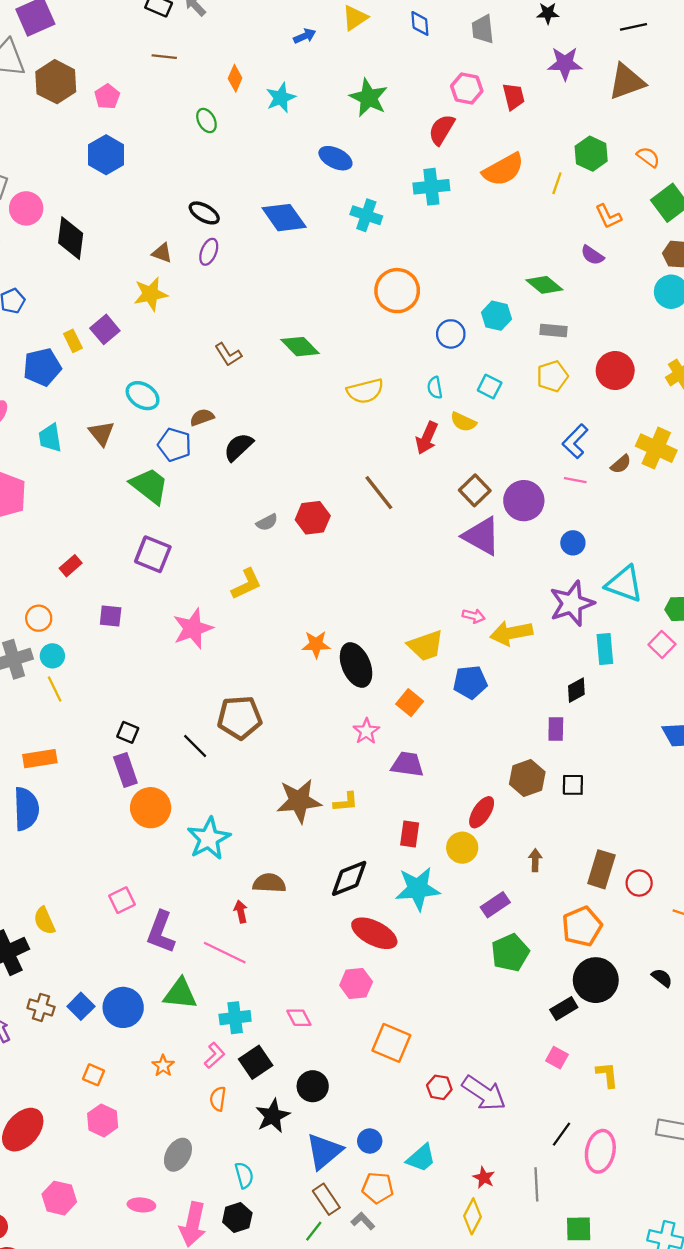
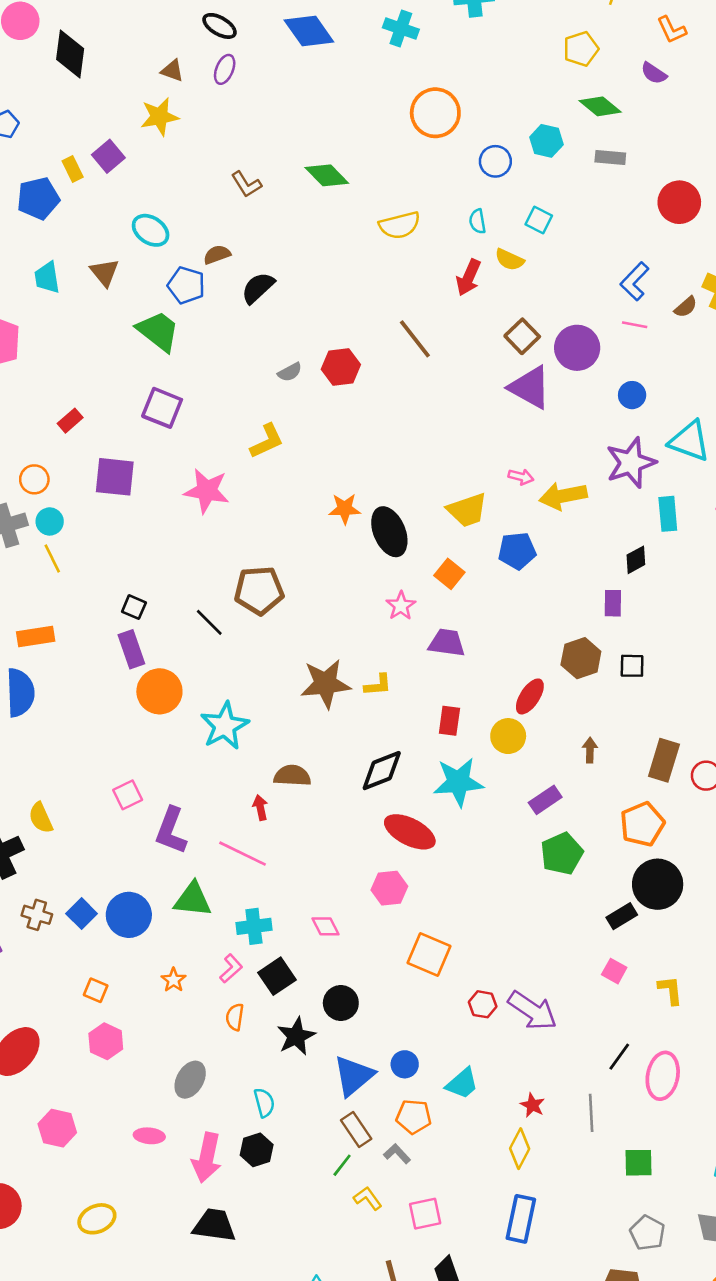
yellow pentagon: (552, 376) -> (581, 49), moved
purple square: (111, 616) -> (115, 477), size x1.6
pink star: (193, 628) -> (207, 491), turned 30

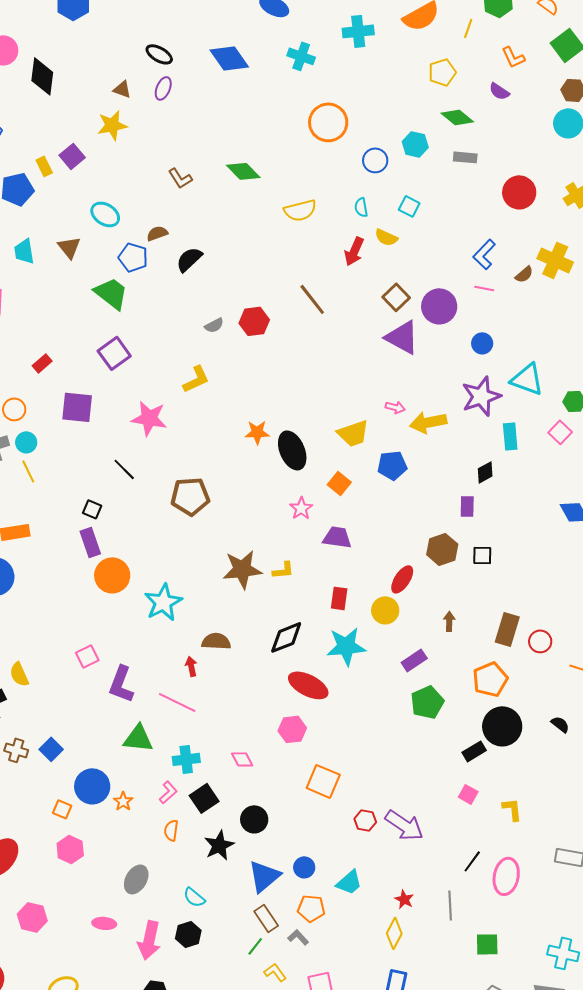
purple square: (162, 408) -> (114, 353), turned 32
black line: (209, 622) -> (124, 469), moved
blue circle: (129, 915) -> (92, 786), moved
cyan semicircle: (264, 1103) -> (194, 897), turned 145

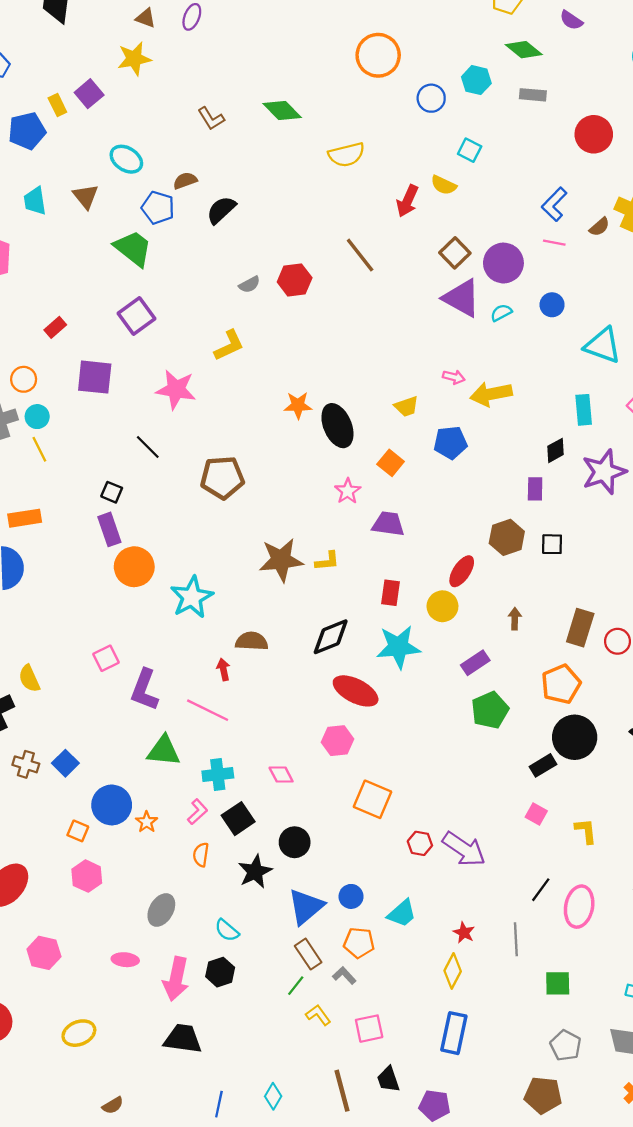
cyan semicircle: (361, 207) -> (501, 313), moved, turned 72
purple star: (481, 396) -> (604, 472), moved
yellow trapezoid: (353, 433) -> (406, 406), size x0.7

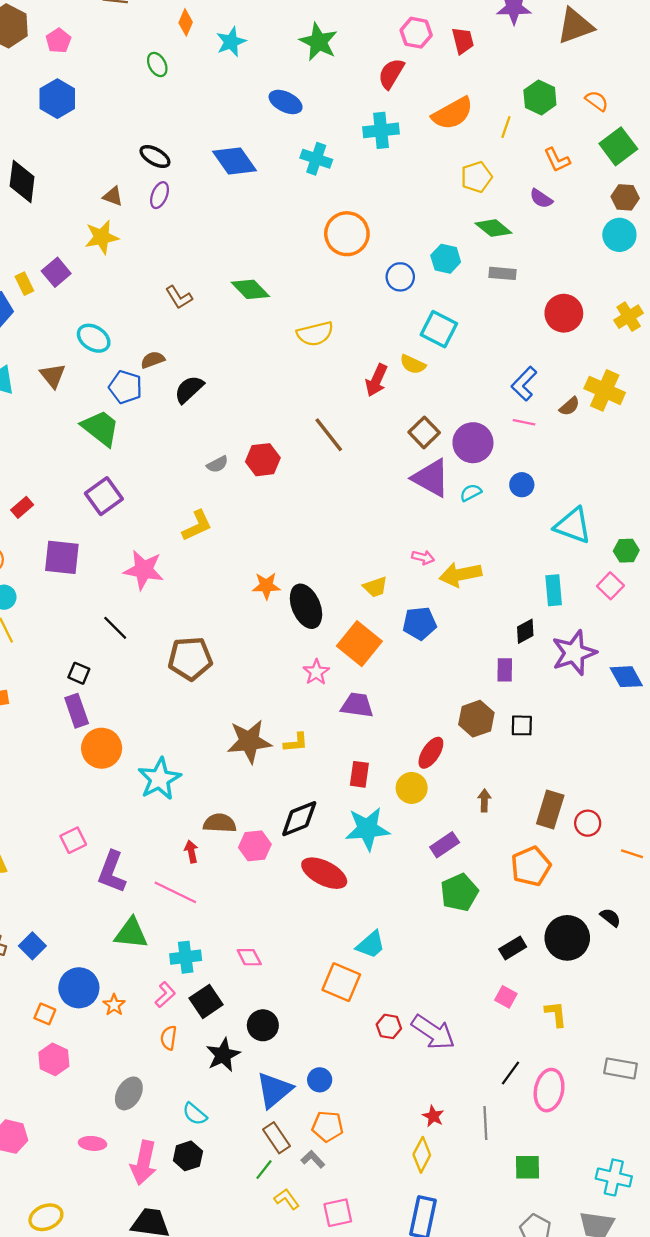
cyan square: (470, 150) -> (439, 329), size x1.5
orange square: (391, 463) -> (359, 644), size x1.6
black circle: (575, 737) -> (567, 938), moved
pink hexagon: (337, 741) -> (255, 846), moved
cyan trapezoid: (402, 913) -> (371, 945), moved

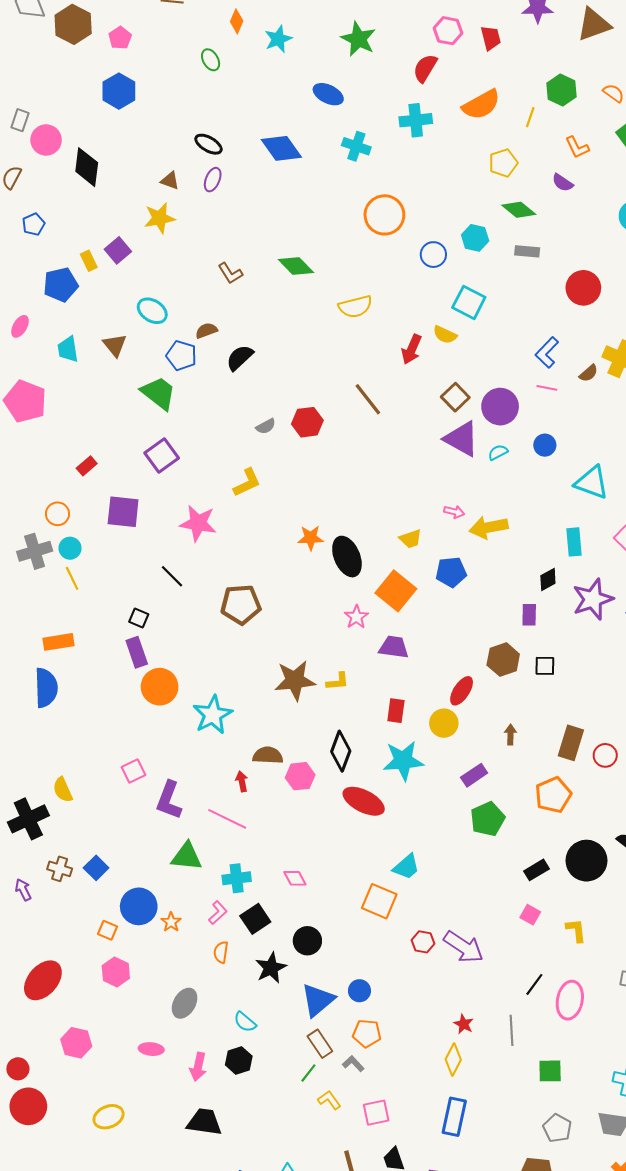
black diamond: (299, 819) -> (341, 751), turned -48
pink arrow: (144, 1163) -> (198, 1067), size x0.7

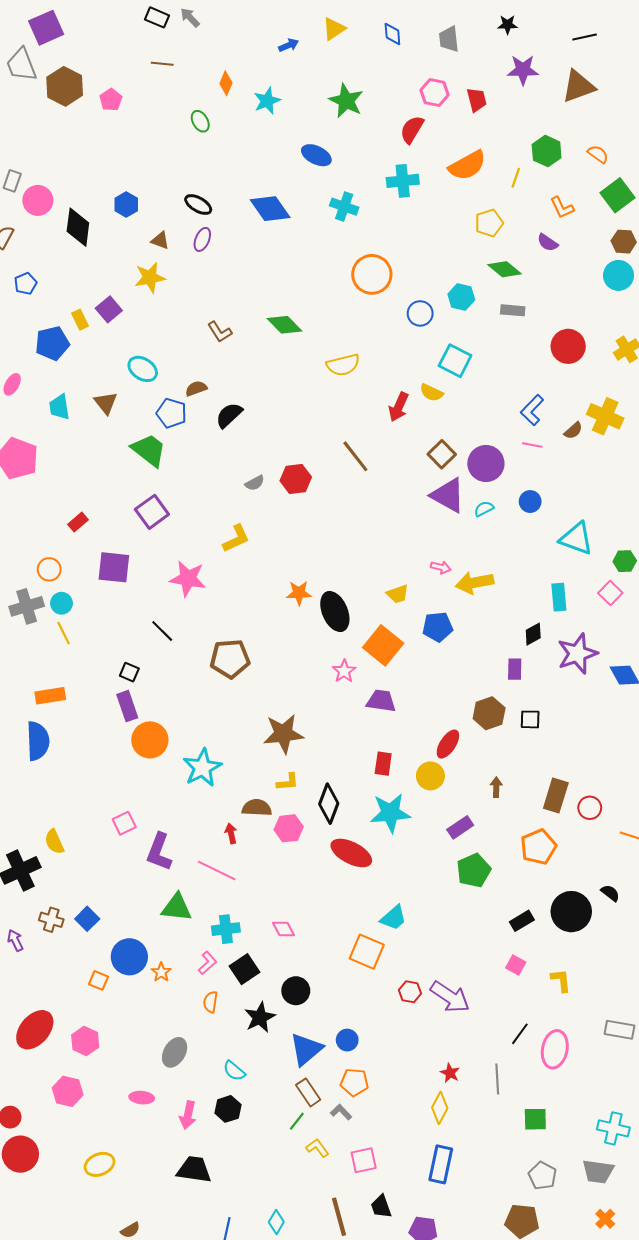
blue hexagon: (119, 91) -> (126, 205), moved, size x0.7
yellow L-shape: (338, 681) -> (288, 782), moved
pink hexagon: (116, 972) -> (85, 1041), moved

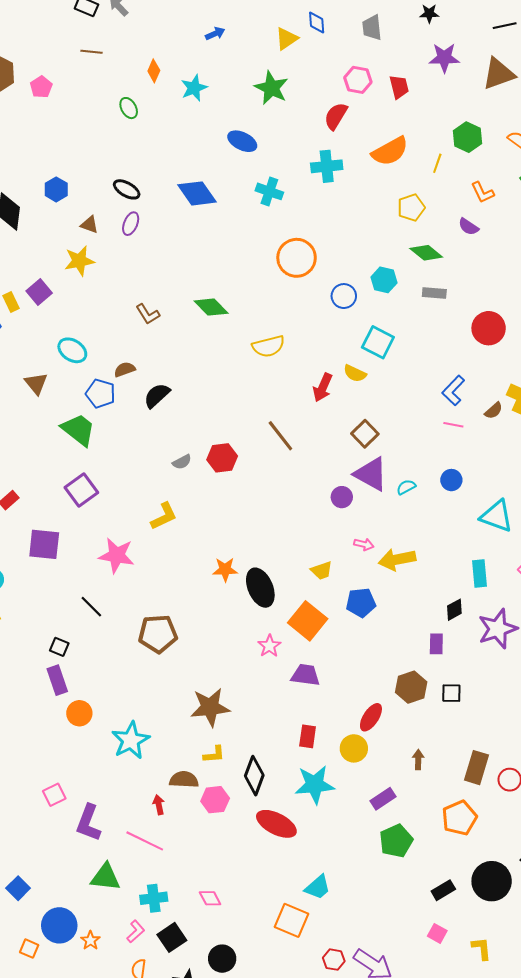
yellow triangle: (334, 29) -> (286, 39), moved
purple circle: (486, 463) -> (342, 497), moved, size x0.6
orange circle: (150, 740) -> (79, 713), size x0.7

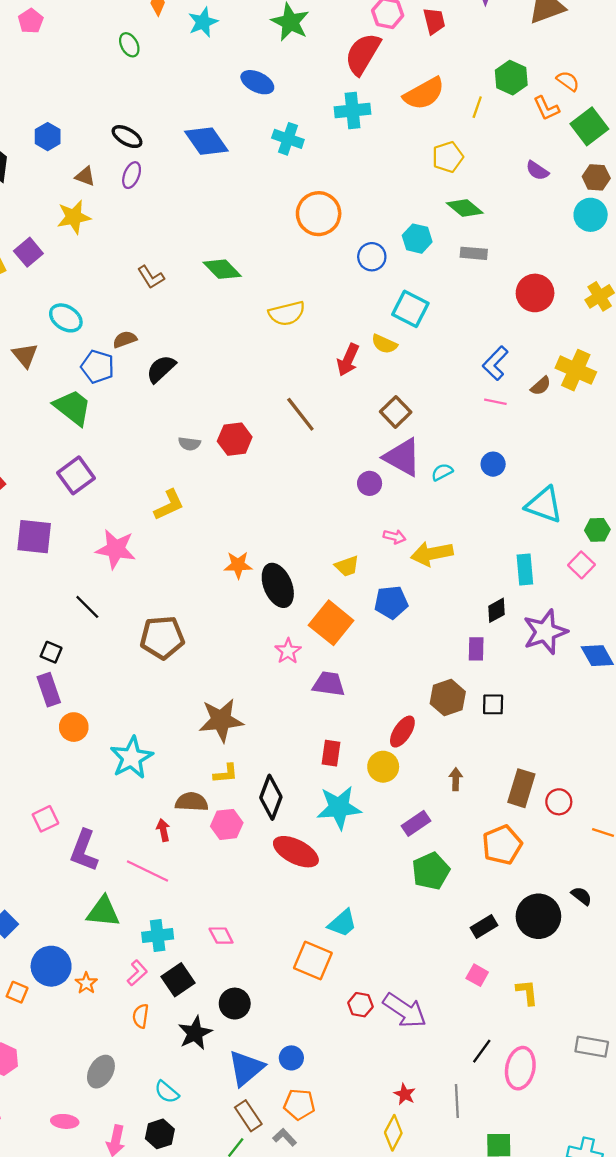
red semicircle: (336, 116) -> (363, 54), size x1.4
orange L-shape: (483, 192) -> (546, 108), moved
purple semicircle: (468, 227) -> (537, 171), moved
gray semicircle: (182, 462) -> (189, 444), turned 36

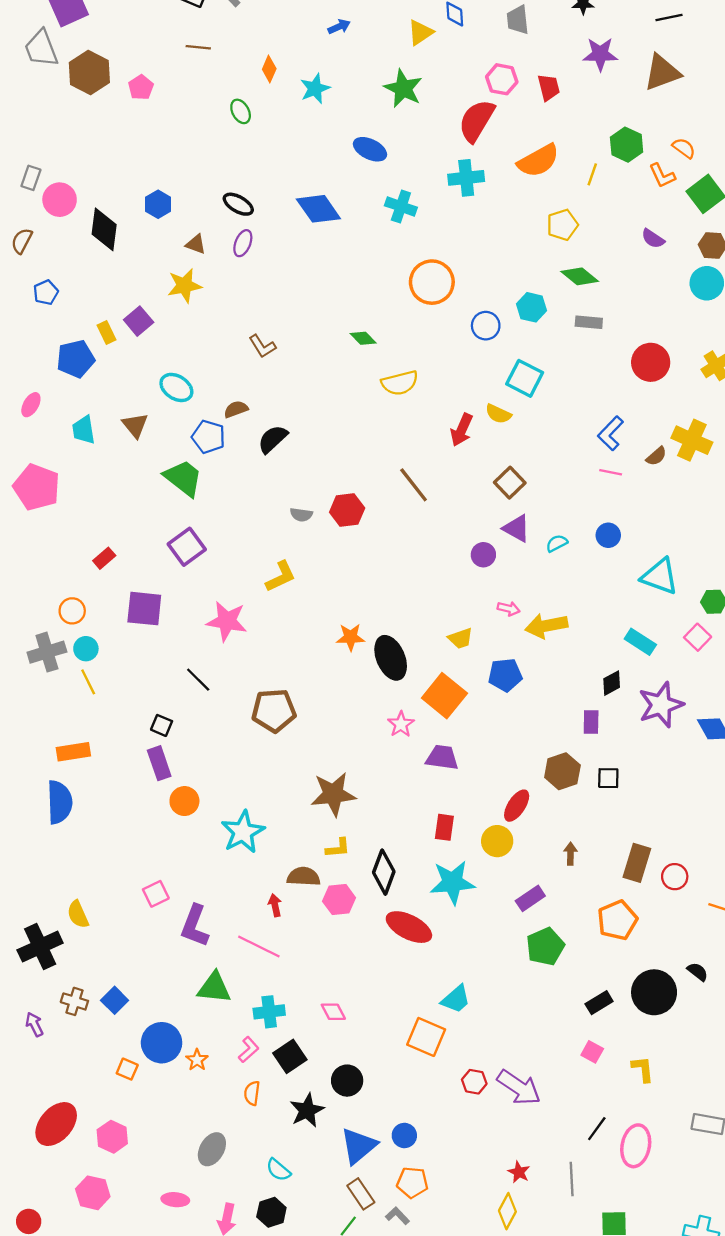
green diamond: (222, 269) -> (363, 338), moved, size x0.7
purple triangle: (402, 457) -> (517, 528), size x0.7
cyan rectangle: (525, 570) -> (640, 642), turned -52

